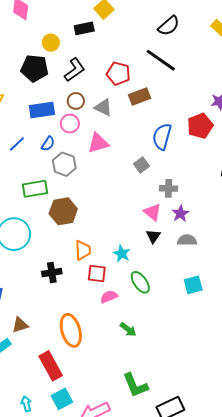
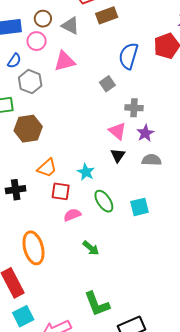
orange trapezoid: (83, 250) -> (47, 168), turned 50
cyan square: (193, 285) -> (139, 207), moved

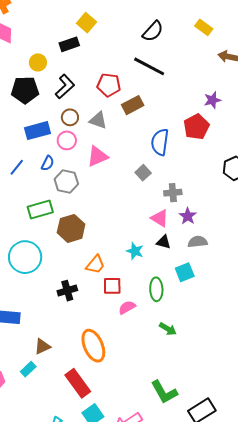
black triangle: (118, 155) -> (164, 242), turned -42
cyan star: (86, 172) -> (135, 251), moved
green ellipse: (104, 201) -> (156, 289), turned 40
cyan square: (139, 207) -> (185, 272), moved
green arrow: (91, 248) -> (168, 329), moved

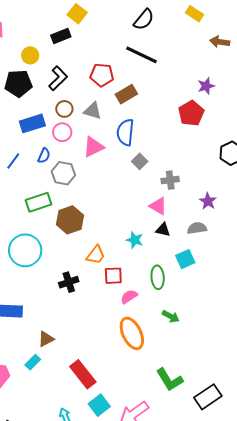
blue semicircle: (160, 142) -> (125, 132), moved
purple star: (188, 216) -> (208, 201), moved
orange ellipse: (93, 346) -> (132, 333), moved

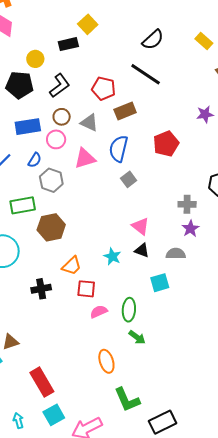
red pentagon: (191, 113) -> (166, 144), moved
gray cross: (170, 180) -> (187, 204), moved
green ellipse: (158, 277) -> (129, 310), moved
orange ellipse: (132, 333) -> (106, 361), moved, size x0.7

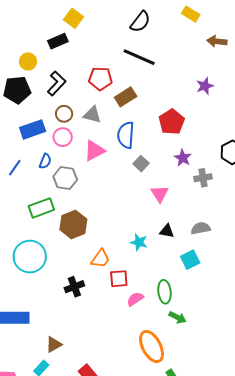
pink triangle: (140, 226) -> (160, 194), moved, turned 30
purple star: (190, 229) -> (183, 158), moved
orange ellipse: (106, 361) -> (152, 347), size x1.4

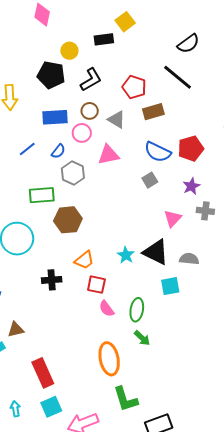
blue semicircle: (126, 135) -> (158, 152), moved, turned -84
pink triangle: (160, 194) -> (173, 218), moved
black triangle: (167, 231) -> (156, 252), size x1.8
pink semicircle: (135, 299) -> (107, 309), turned -108

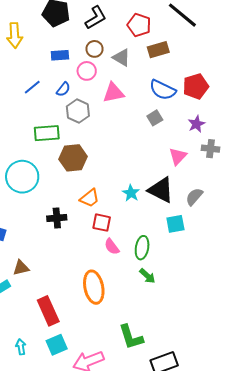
blue rectangle: (55, 117) -> (60, 55), size x0.7
gray semicircle: (189, 259) -> (194, 197), turned -54
orange ellipse: (109, 359) -> (94, 287), moved

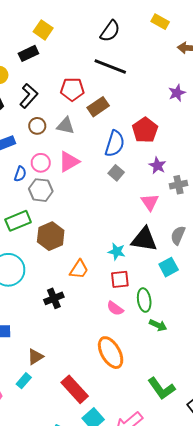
pink circle: (87, 71) -> (41, 163), moved
blue semicircle: (163, 90) -> (115, 144), turned -80
red square: (102, 223) -> (120, 279), moved

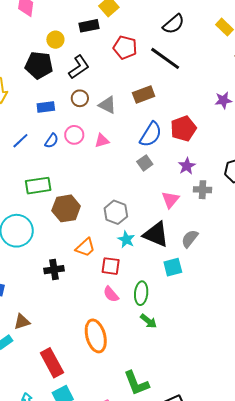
red pentagon: (72, 89) -> (125, 47), moved
pink triangle: (69, 162) -> (102, 141), size x0.7
gray hexagon: (41, 190) -> (116, 212), moved
red square: (120, 279) -> (111, 266), moved

